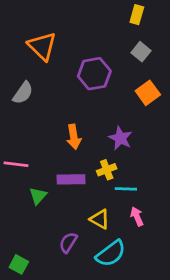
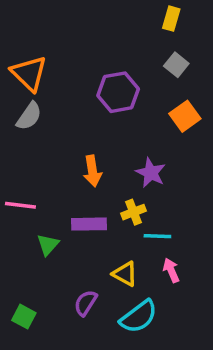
orange triangle: (42, 46) -> (29, 73), moved
green square: (19, 264) -> (24, 317), moved

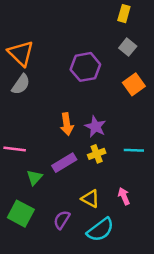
purple star: (151, 173) -> (95, 127), moved
purple rectangle: (89, 224) -> (64, 163), turned -30
cyan line: (157, 236) -> (134, 150), moved
green square: (24, 317) -> (21, 214), moved, size x1.5

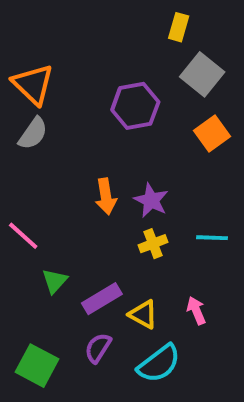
yellow rectangle: (124, 14) -> (179, 27), moved
gray square: (128, 47) -> (202, 74), size x1.5
pink line: (15, 149) -> (23, 236), turned 35
purple rectangle: (64, 163) -> (102, 299), moved
green square: (21, 214) -> (37, 366), moved

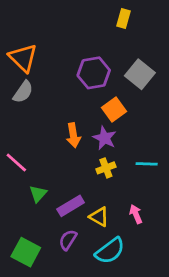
gray square: (202, 74) -> (140, 74), moved
orange square: (212, 133) -> (114, 110), moved

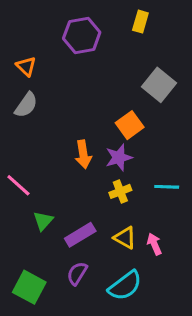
orange triangle: (23, 58) -> (26, 66), size x0.6
purple hexagon: (94, 73) -> (82, 35), moved
purple star: (105, 138) -> (119, 157), turned 30
yellow triangle: (99, 217) -> (125, 238), moved

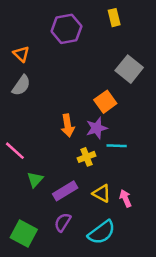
yellow rectangle: (140, 22) -> (114, 18), turned -30
cyan line: (167, 187) -> (117, 146), moved
yellow cross: (120, 191) -> (87, 157), moved

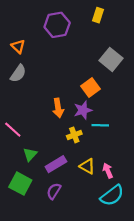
yellow rectangle: (114, 18) -> (98, 15), turned 32
cyan semicircle: (102, 232) -> (112, 195), moved
green square: (24, 234) -> (20, 184), moved

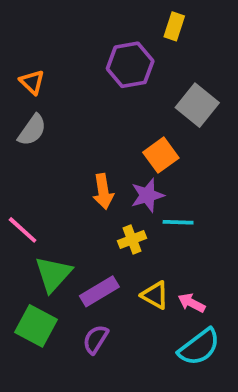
purple hexagon: (57, 25) -> (130, 65), moved
green triangle: (30, 154) -> (53, 274), size x1.5
pink arrow: (108, 171) -> (192, 303), turned -40

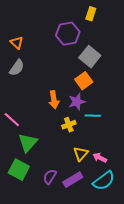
gray square: (197, 105) -> (90, 57), moved
purple rectangle: (99, 291) -> (73, 180), moved
yellow triangle: (155, 295) -> (81, 154), turned 42

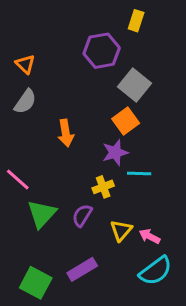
orange arrow: (54, 100) -> (66, 133), moved
green square: (19, 170) -> (36, 283), moved
purple semicircle: (50, 177) -> (82, 215), moved
purple rectangle: (73, 180) -> (82, 269), moved

